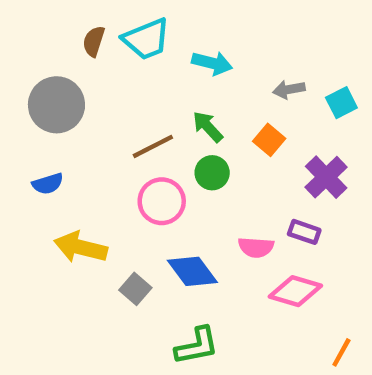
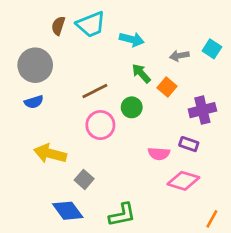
cyan square: (341, 103) -> (212, 49), moved, turned -30
green arrow: (208, 127) -> (141, 73), moved
purple cross: (326, 177) -> (202, 110), turned 30
blue semicircle: (48, 184) -> (34, 102), moved
blue diamond: (192, 271) -> (68, 211), moved

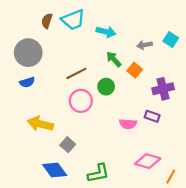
pink diamond: (183, 181) -> (148, 161), moved

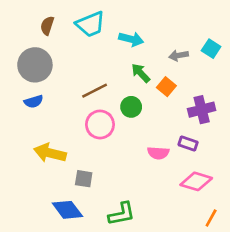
brown semicircle: (47, 21) -> (47, 26), moved
gray square: (68, 145) -> (84, 179), turned -32
pink diamond: (148, 161) -> (196, 181), moved

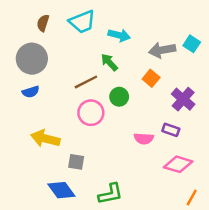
gray arrow: (179, 55) -> (162, 50), size x1.5
green arrow: (141, 73) -> (109, 62), moved
purple cross: (202, 110) -> (183, 99), turned -35

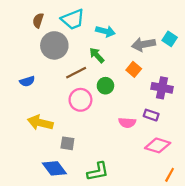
gray circle: (32, 59) -> (54, 45), moved
purple cross: (183, 99) -> (162, 88), turned -30

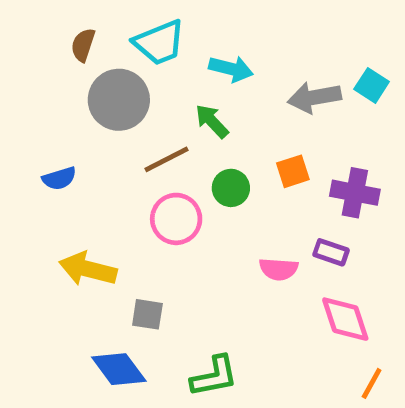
orange square: (134, 69) -> (293, 171), moved, turned 32
pink diamond: (158, 145) -> (345, 319), turned 55

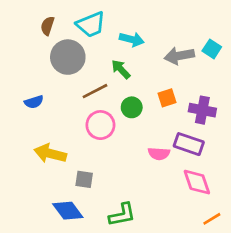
purple rectangle: (331, 252) -> (189, 144), size x1.5
orange line: (372, 383) -> (212, 219), turned 30

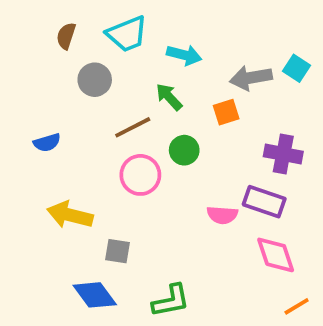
gray circle: (68, 57) -> (95, 80), size x0.7
orange square: (167, 98) -> (226, 112), moved

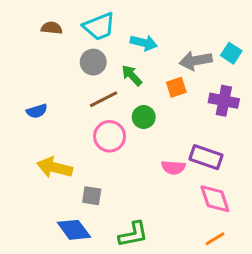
brown semicircle: (66, 36) -> (52, 28), turned 78
gray circle: (95, 80) -> (93, 62), moved
purple cross: (283, 154) -> (224, 101), moved
orange line: (297, 306) -> (215, 239), moved

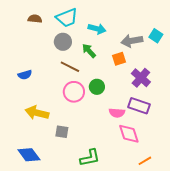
brown line: (104, 99) -> (70, 67), turned 54
purple cross: (224, 101) -> (141, 78), moved, turned 30
green circle: (144, 117) -> (97, 87), moved
pink diamond: (215, 199) -> (129, 134), moved
blue diamond: (74, 230) -> (29, 155), moved

